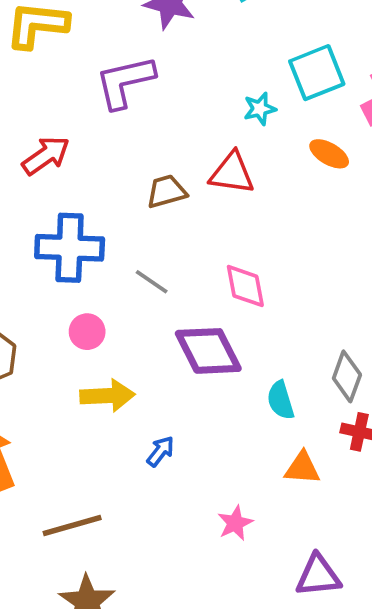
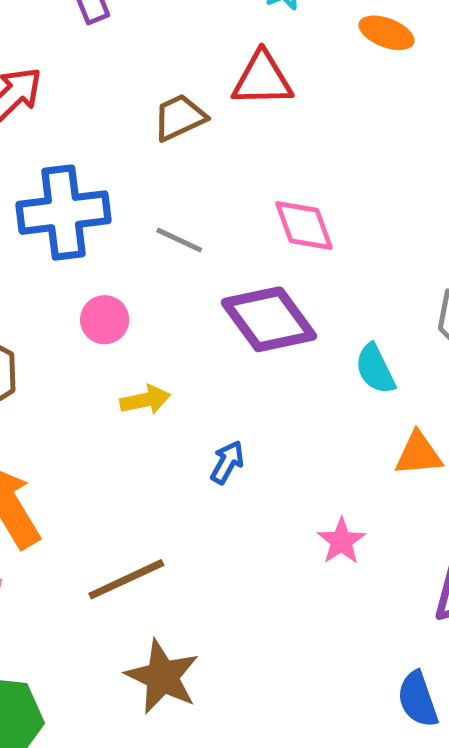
yellow arrow: (107, 396) -> (145, 400), size x0.7

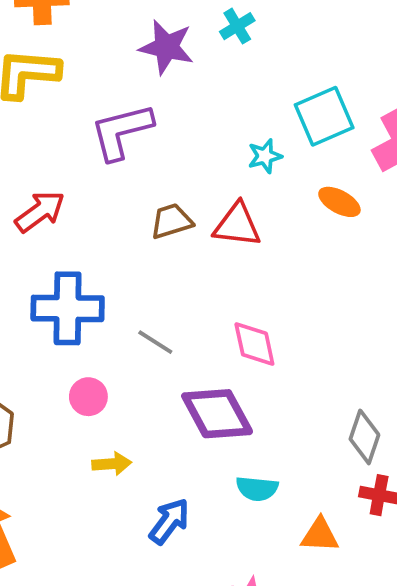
brown trapezoid: (180, 117) -> (171, 221), moved
cyan semicircle: (375, 369) -> (257, 489), moved, turned -66
blue arrow: (227, 462) -> (169, 521), size x1.4

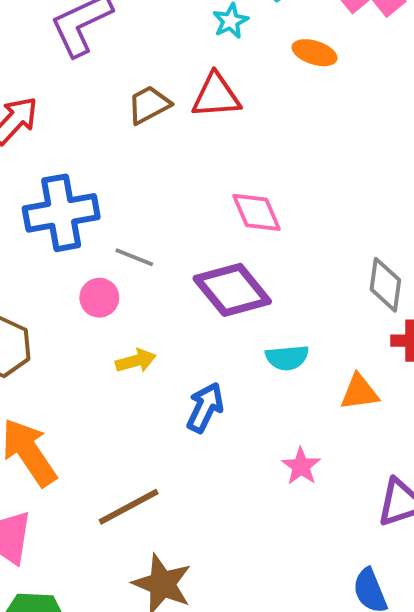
gray line: (155, 342) -> (134, 257), moved

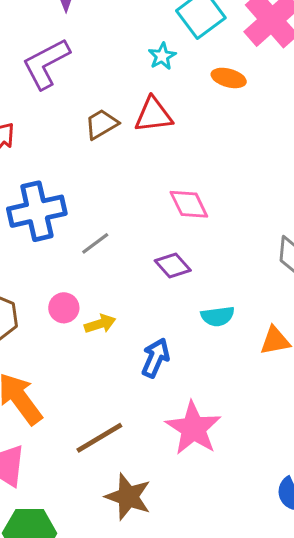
gray line: (134, 257) -> (95, 243), turned -56
purple diamond: (232, 290) -> (173, 265), size x0.6
pink circle: (99, 298) -> (64, 308), moved
pink star: (301, 466) -> (193, 428), moved, size x1.8

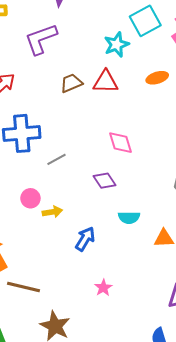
cyan star: (162, 56) -> (116, 45), size x1.4
orange ellipse: (229, 78) -> (157, 78), moved, turned -40
pink star: (193, 428) -> (103, 288), size x0.5
brown line: (99, 438) -> (24, 287), moved, turned 36

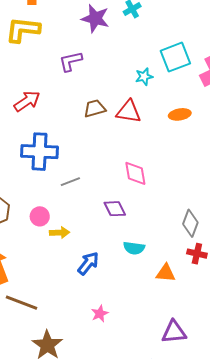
purple L-shape: (41, 39) -> (71, 61), size x0.7
cyan star: (116, 45) -> (144, 77), size x0.7

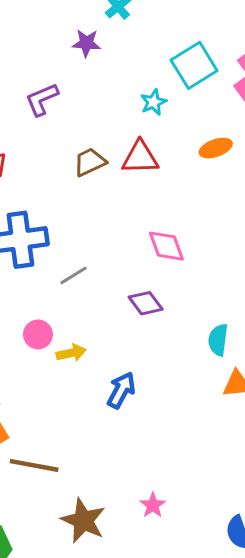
purple star: (95, 19) -> (86, 43), moved, size x0.7
cyan semicircle: (134, 248) -> (218, 340), moved, turned 100
pink star: (100, 314) -> (153, 505), moved

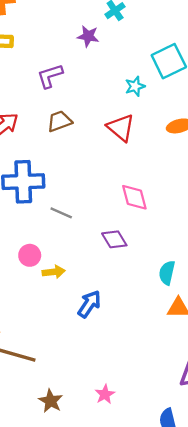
red triangle: (140, 158) -> (121, 128), turned 36
brown trapezoid: (90, 162) -> (59, 121), moved
gray line: (74, 275) -> (61, 213), turned 50
brown star: (83, 521) -> (51, 401), size x0.7

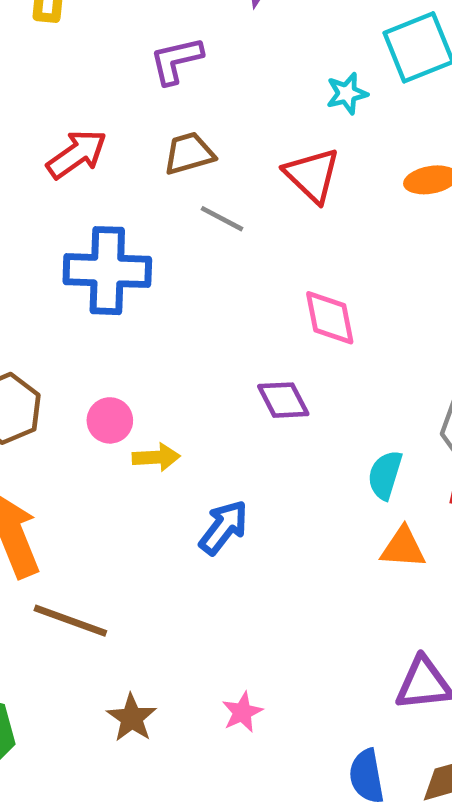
gray line: (61, 213) -> (222, 219), moved

